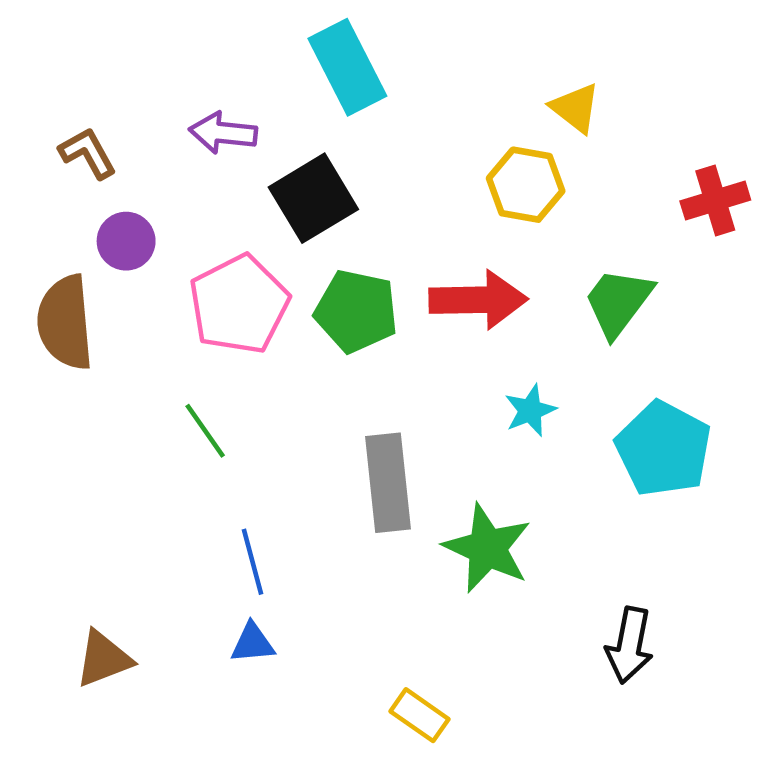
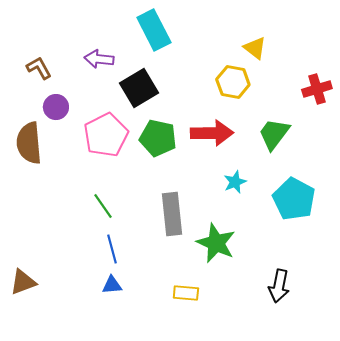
green line: (205, 431) -> (103, 206), moved
brown triangle: (104, 659) -> (23, 282), moved
yellow rectangle: (420, 715) -> (186, 293), moved, turned -30

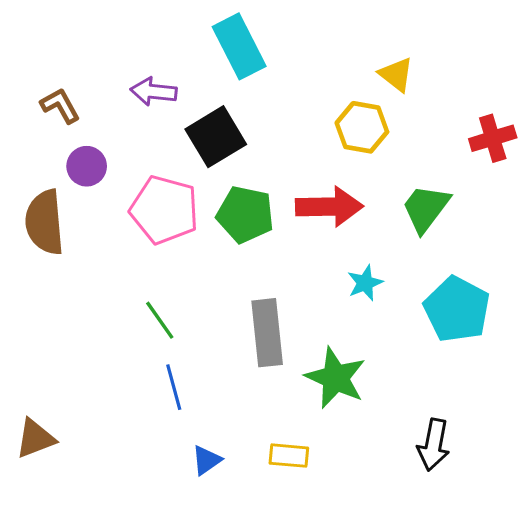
pink pentagon: (106, 135) -> (164, 210), turned -30
blue triangle: (112, 285) -> (206, 460), moved, turned -30

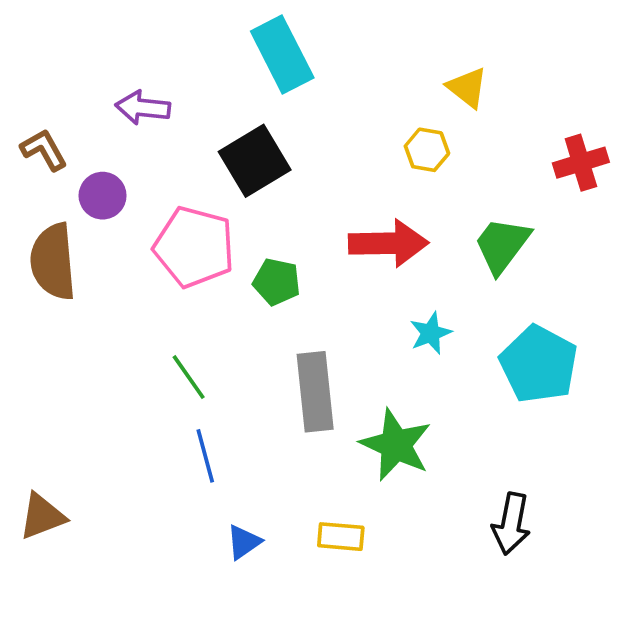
purple arrow: (154, 92) -> (143, 108), moved
brown L-shape: (60, 106) -> (44, 150), moved
yellow hexagon: (362, 127) -> (427, 150), size x0.7
green pentagon: (245, 214) -> (277, 282), moved, size x0.7

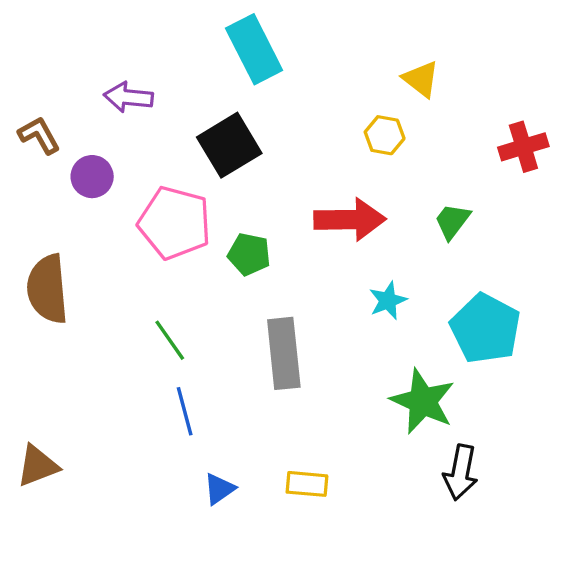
green trapezoid: (502, 245) -> (452, 221), size x0.7
brown semicircle: (53, 262) -> (47, 289), moved
green star: (396, 445) -> (423, 401), moved

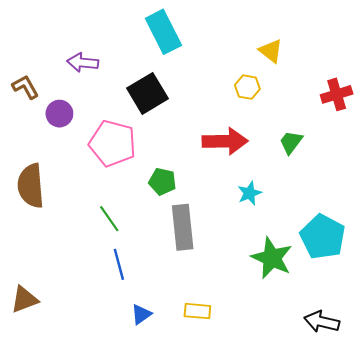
green pentagon: (249, 254) -> (162, 182), moved
cyan pentagon: (485, 329) -> (323, 237), moved
black arrow: (461, 472) -> (322, 322), moved, turned 92

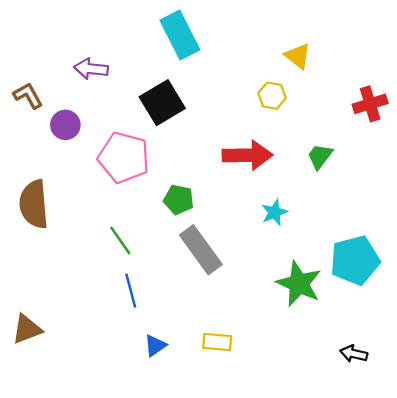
gray rectangle: (183, 227) -> (201, 250), turned -30
cyan pentagon: (323, 237) -> (355, 260), turned 30
black arrow: (322, 322) -> (354, 354), size x0.7

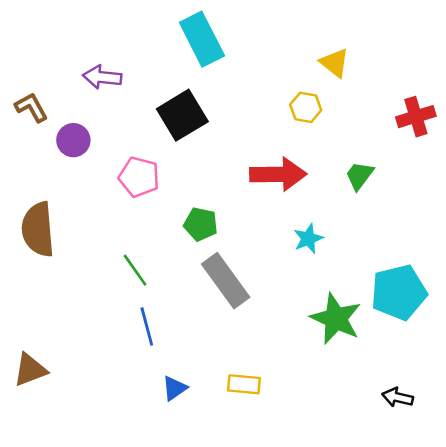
pink pentagon: (124, 158) -> (139, 177), size x0.7

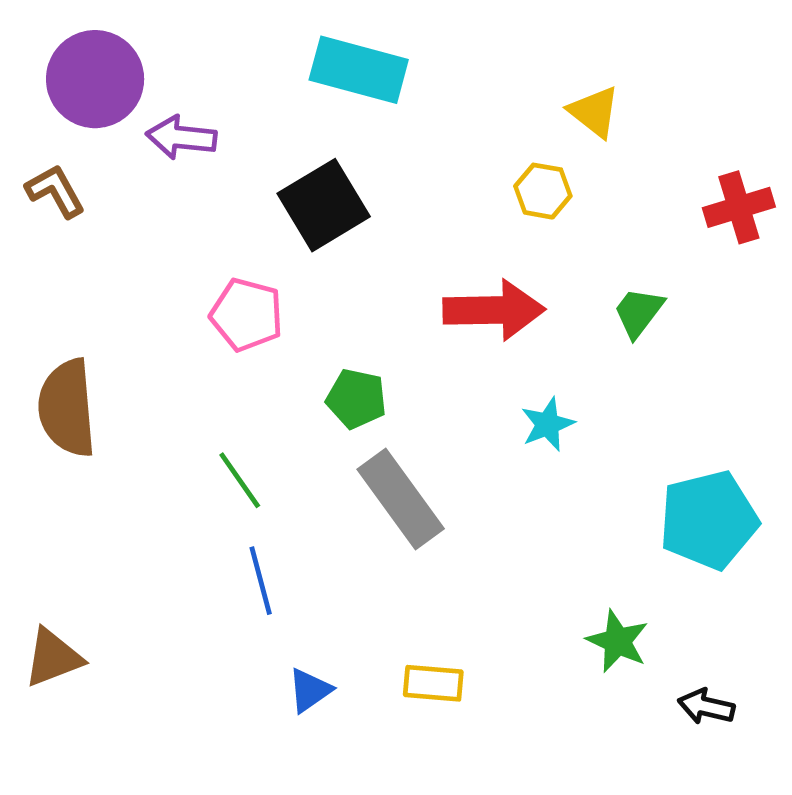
cyan rectangle: (202, 39) -> (359, 70), turned -48
purple circle: (73, 140) -> (95, 79), moved, size x1.6
green star: (336, 319) -> (618, 641), moved, size x0.7

